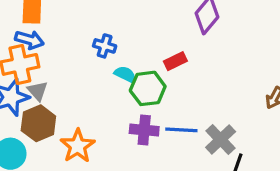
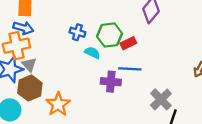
green hexagon: (148, 88) -> (110, 35), moved
purple cross: (144, 130) -> (111, 82), moved
blue line: (181, 130) -> (130, 69), moved

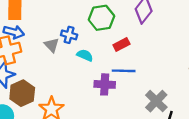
green hexagon: (110, 35) -> (101, 18), moved
gray triangle: (29, 65) -> (52, 45), moved

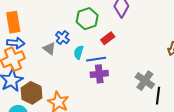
blue cross: (69, 35) -> (62, 38), turned 32
cyan semicircle: (85, 55) -> (79, 52), turned -88
blue line: (124, 71) -> (96, 59), moved

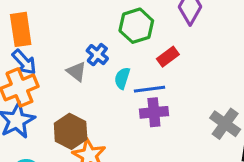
blue arrow: (16, 43) -> (24, 62), turned 42
brown hexagon: (31, 93) -> (71, 131), moved

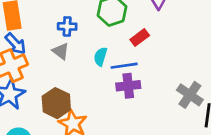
blue cross: (97, 55) -> (67, 26), moved, turned -36

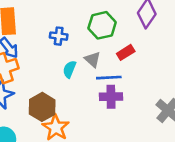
gray triangle: (61, 51) -> (93, 59), moved
cyan semicircle: (100, 57) -> (70, 69), moved

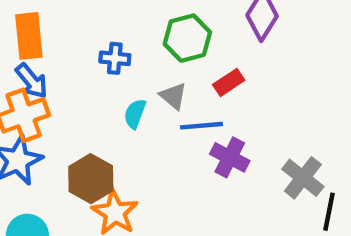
purple cross: (111, 97) -> (230, 157), moved, turned 30

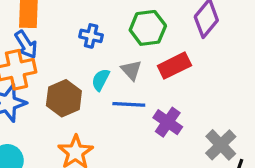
red rectangle: (229, 82) -> (174, 66), size x1.4
blue line: (201, 126) -> (129, 104), moved
brown hexagon: (91, 179) -> (64, 98), moved

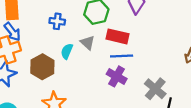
red rectangle: (174, 66) -> (117, 36), turned 45
blue line: (129, 104) -> (122, 56), moved

